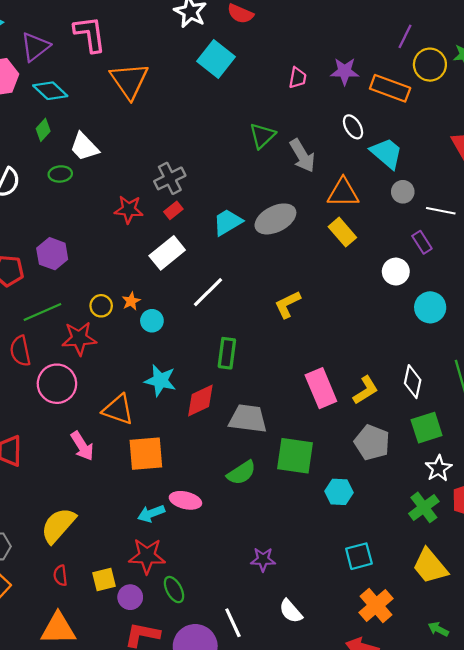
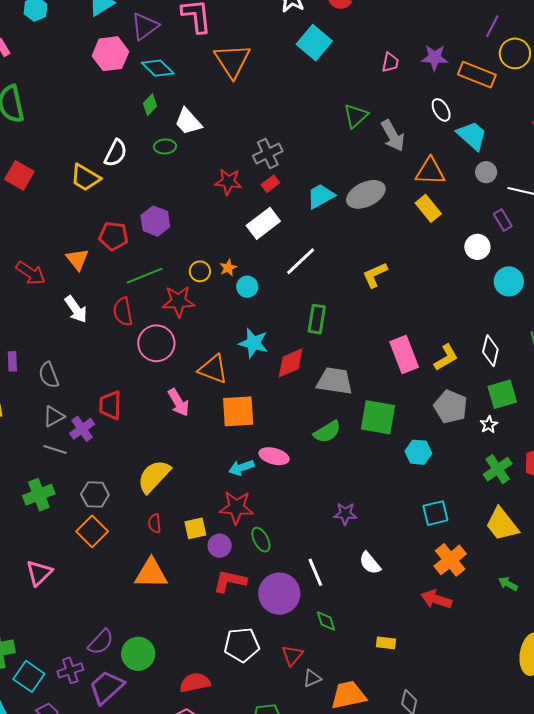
white star: (439, 468) -> (489, 425), moved, size x0.7

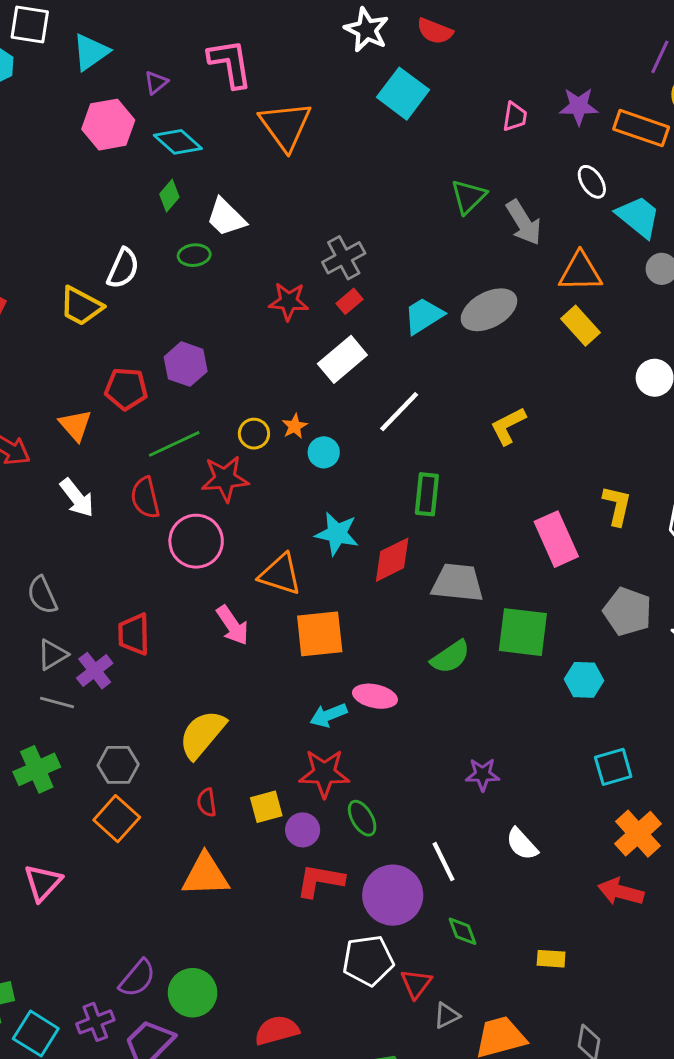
purple triangle: (145, 26) -> (156, 82), size x0.6
yellow L-shape: (446, 357) -> (617, 506), moved, turned -44
white pentagon: (242, 645) -> (368, 960), moved

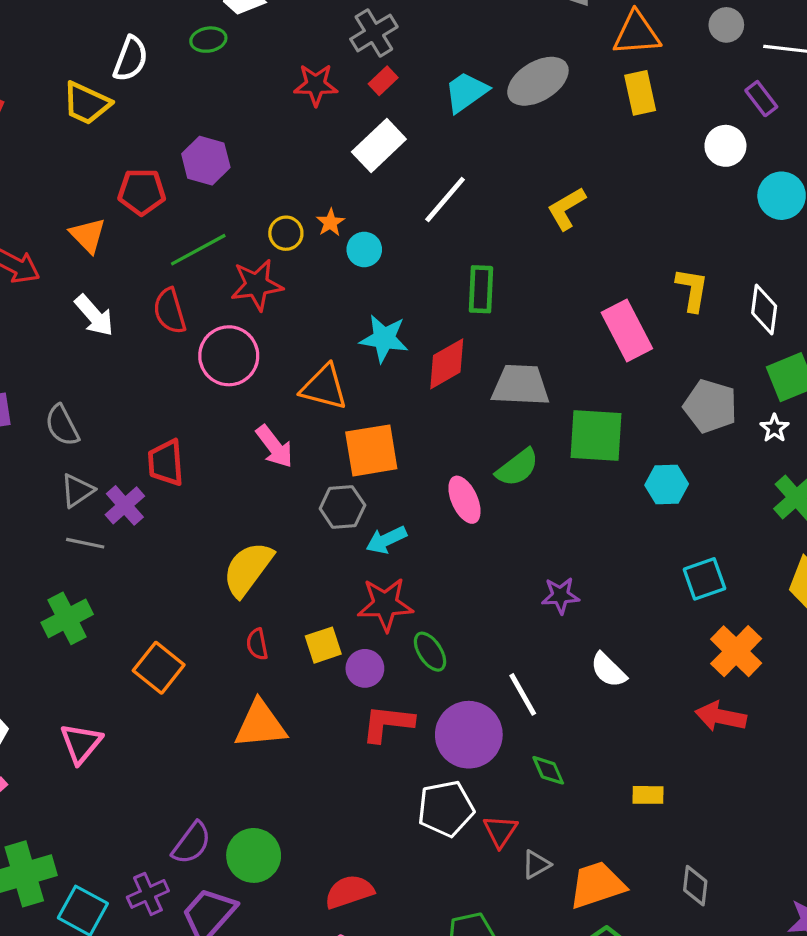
yellow rectangle: (580, 326) -> (640, 93), turned 33
pink ellipse: (375, 696) -> (464, 500), moved, turned 57
gray hexagon: (118, 765) -> (342, 507), moved

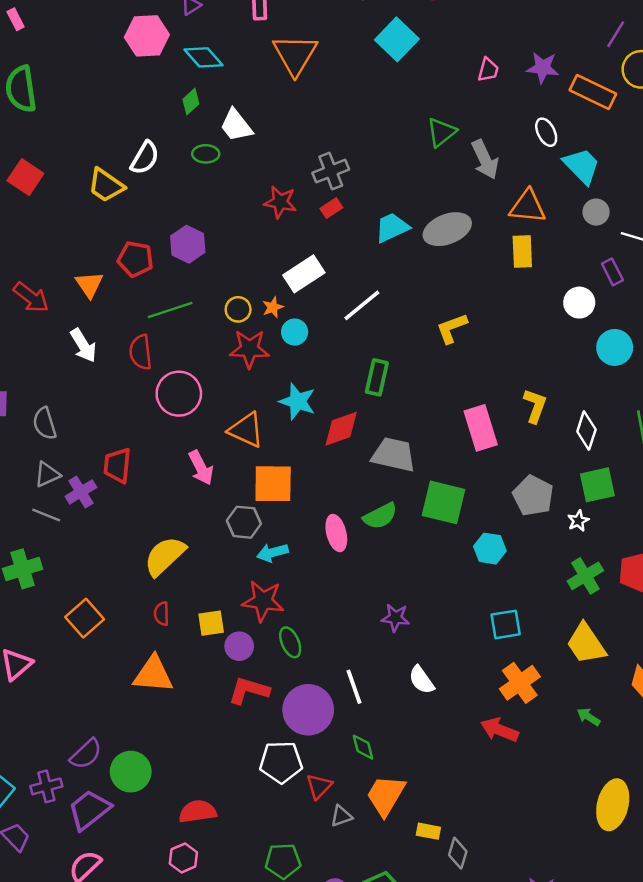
white rectangle: (379, 145) -> (304, 274), moved
red star: (257, 285) -> (249, 349), moved
yellow rectangle: (648, 795) -> (428, 831), moved
orange trapezoid: (597, 885) -> (386, 795), moved, turned -51

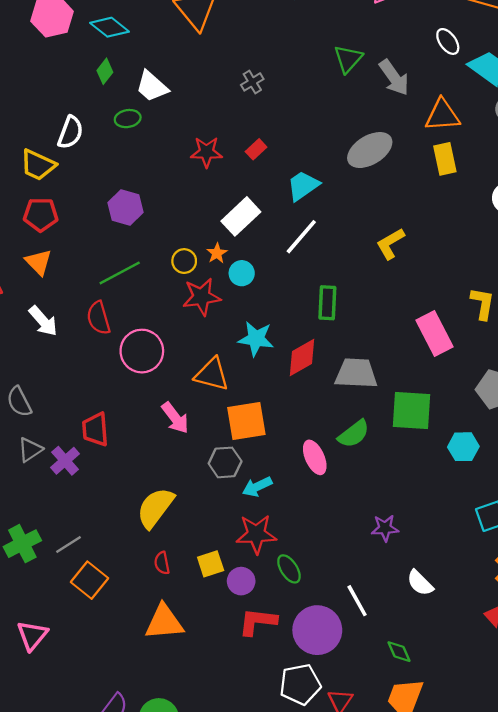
gray cross: (331, 171) -> (252, 82), moved, size x0.7
cyan trapezoid: (392, 228) -> (303, 186), moved
red pentagon: (135, 259) -> (41, 215), moved
gray line: (46, 515) -> (69, 545), moved, turned -44
green diamond: (363, 747) -> (399, 652), moved

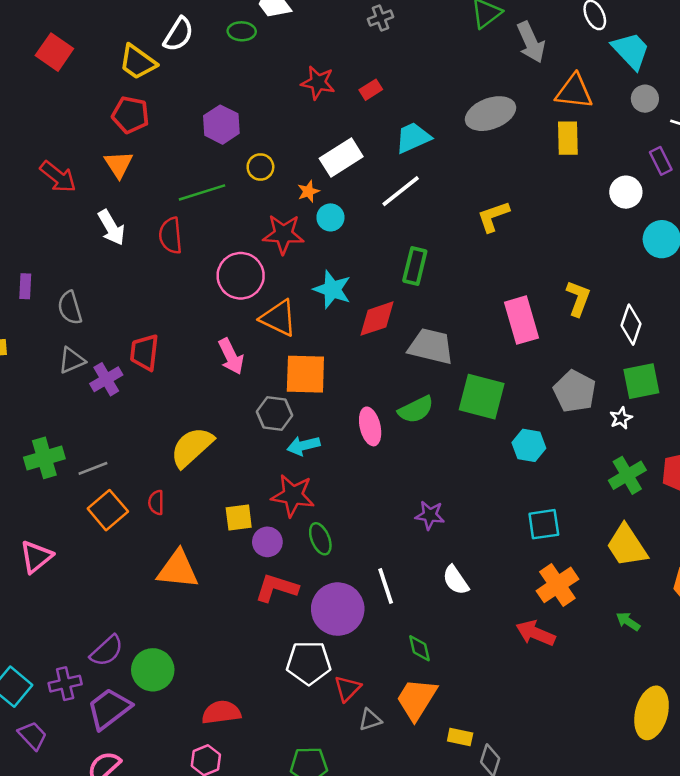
yellow circle: (184, 261) -> (260, 167), moved
pink circle: (142, 351) -> (241, 276), moved
red semicircle: (162, 563) -> (156, 503), moved

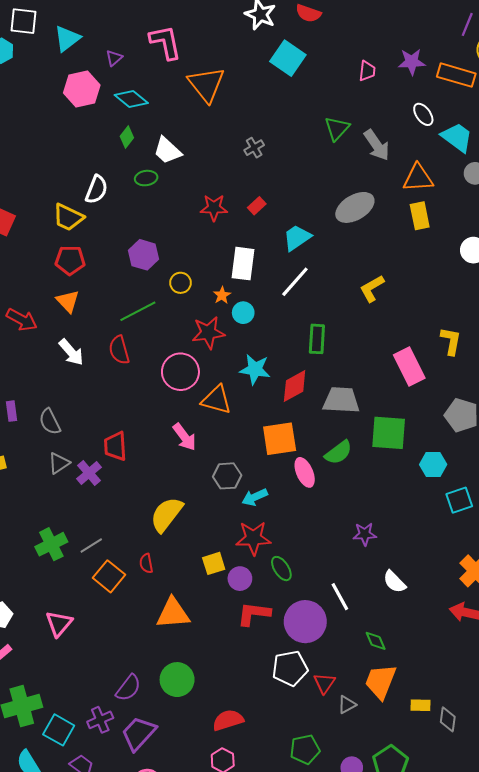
white rectangle: (341, 157) -> (243, 264), turned -40
orange square: (305, 374) -> (280, 439), moved
cyan square: (544, 524) -> (459, 500), moved
green circle: (153, 670) -> (177, 680), moved

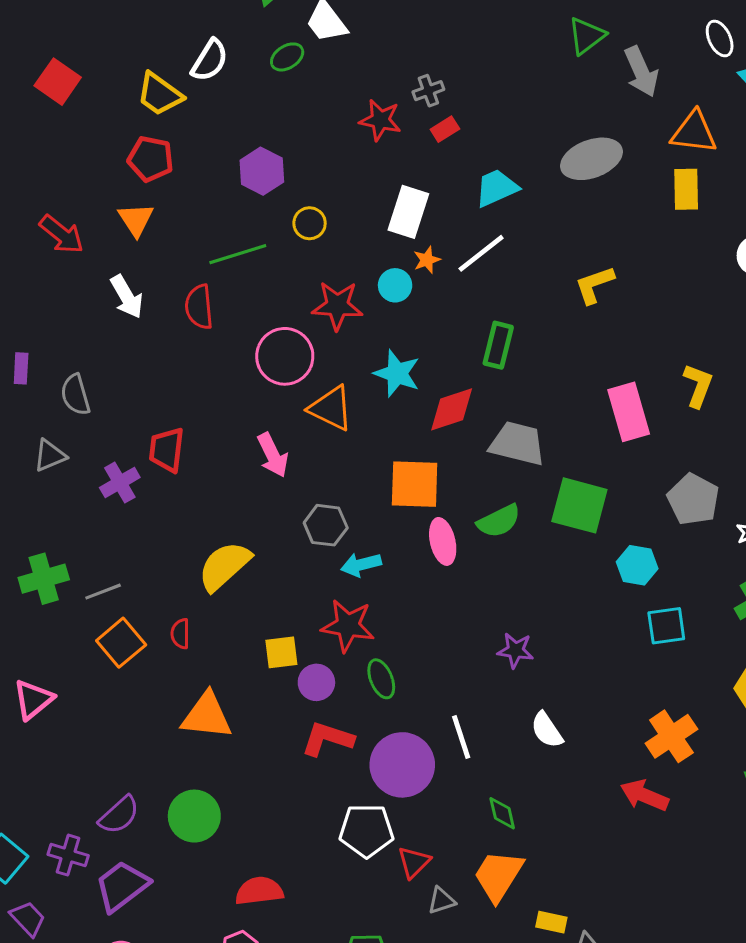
gray cross: (254, 148) -> (428, 91), moved
green ellipse: (146, 178) -> (287, 57), turned -35
orange star: (222, 295) -> (427, 260), moved
gray triangle: (59, 463) -> (50, 456), moved
purple cross: (100, 720) -> (68, 855), turned 30

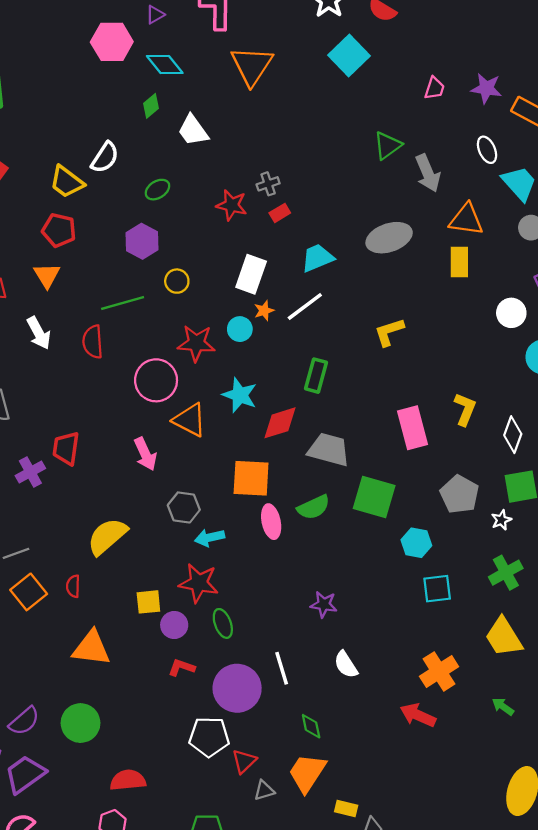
green ellipse: (287, 57) -> (157, 190), moved
red L-shape: (327, 739) -> (181, 667), size x0.7

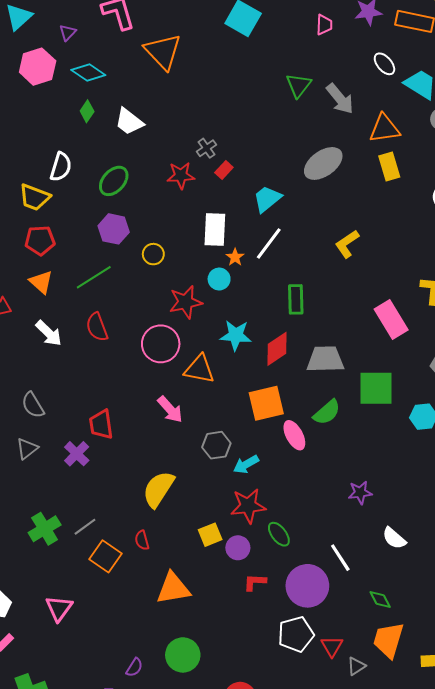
green ellipse: (157, 190) -> (114, 181), size x1.4
green line: (123, 303) -> (94, 277), moved
purple semicircle: (24, 721) -> (134, 667), size x0.7

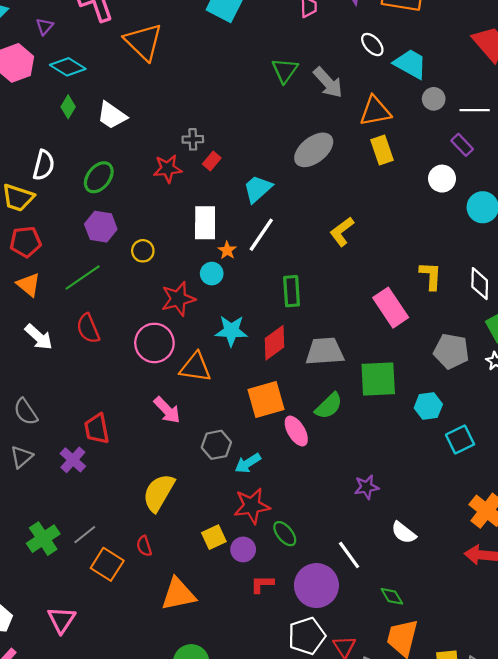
gray cross: (207, 148) -> (193, 139), turned 36

